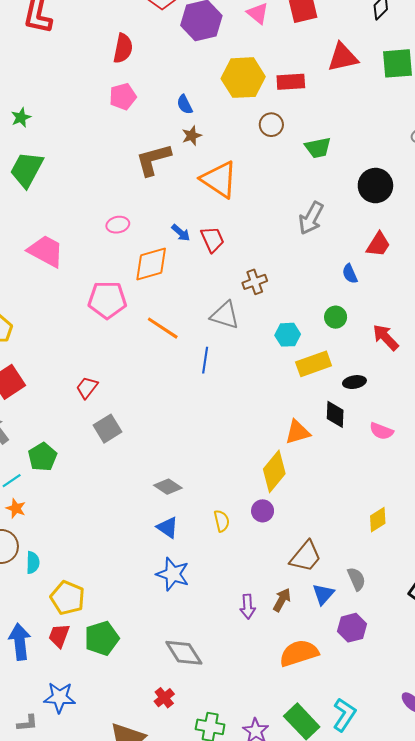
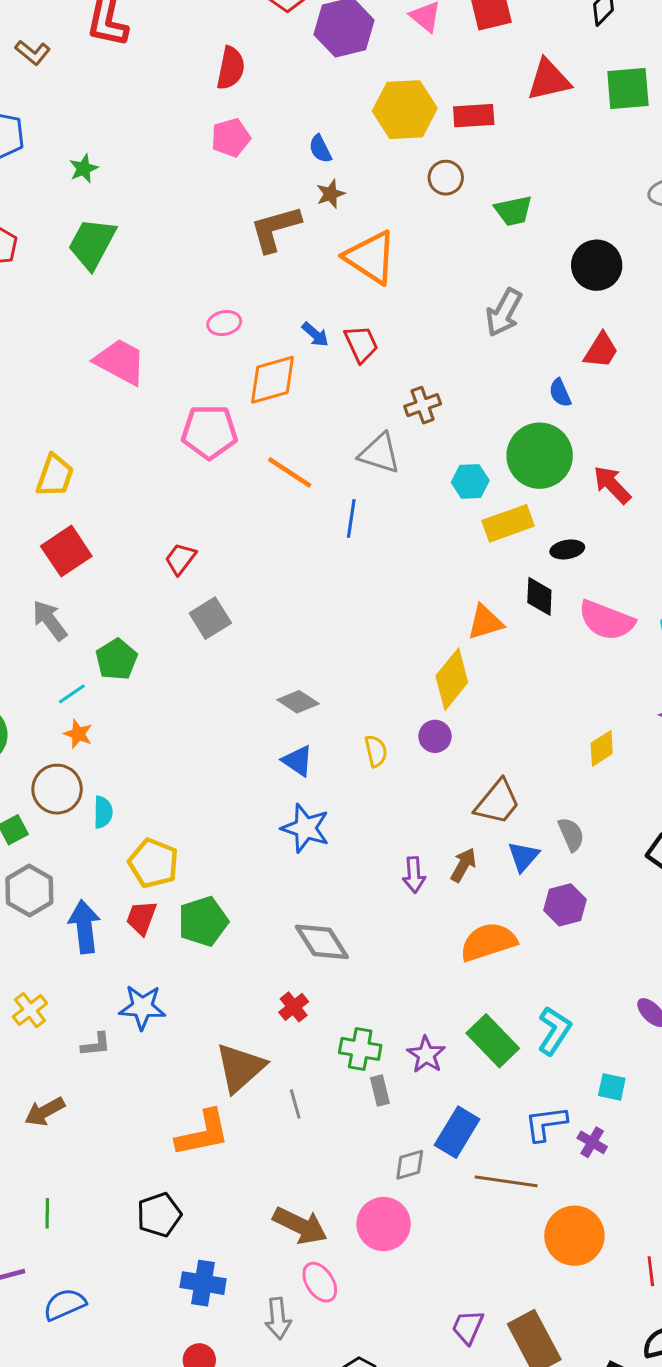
green circle: (336, 317) -> (540, 456), size x2.0
pink semicircle: (381, 431) -> (606, 620), size x1.6

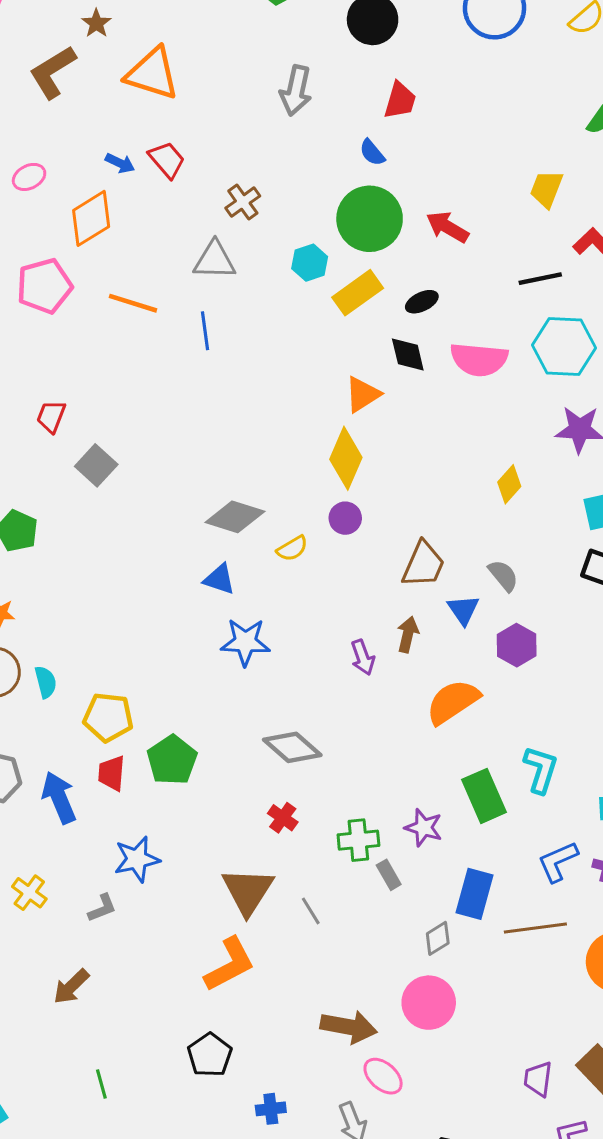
gray diamond: (298, 702) -> (235, 517), moved, size x1.4
yellow semicircle: (376, 751) -> (292, 548), turned 88
green rectangle: (493, 1041) -> (484, 796), turned 36
blue cross: (203, 1283) -> (271, 1109), size x0.7

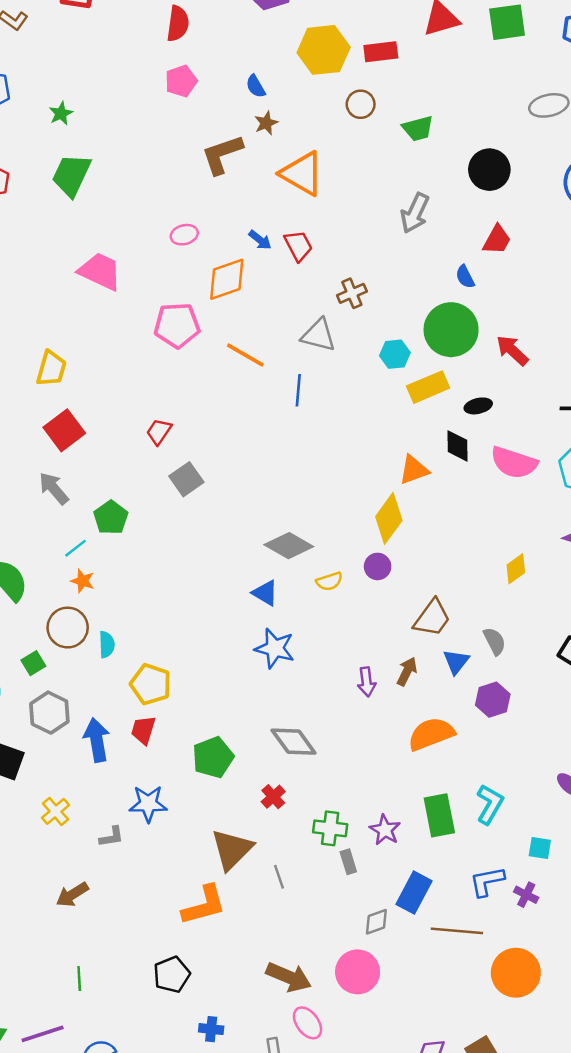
green pentagon: (172, 760) -> (213, 757), moved

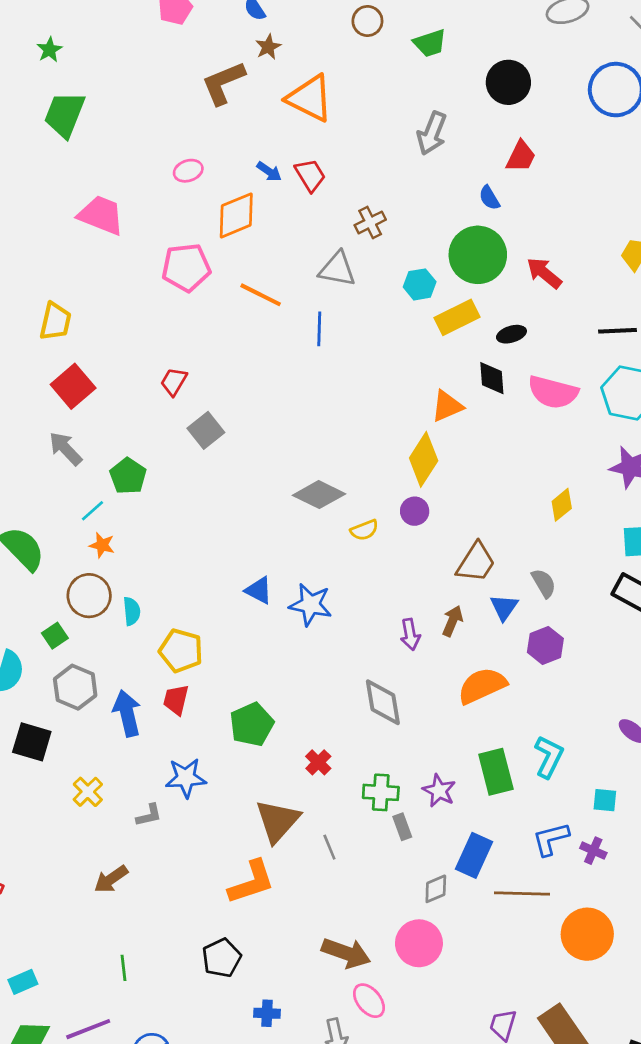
blue triangle: (265, 593) -> (259, 590), moved
gray diamond: (294, 742) -> (383, 702), moved, turned 30

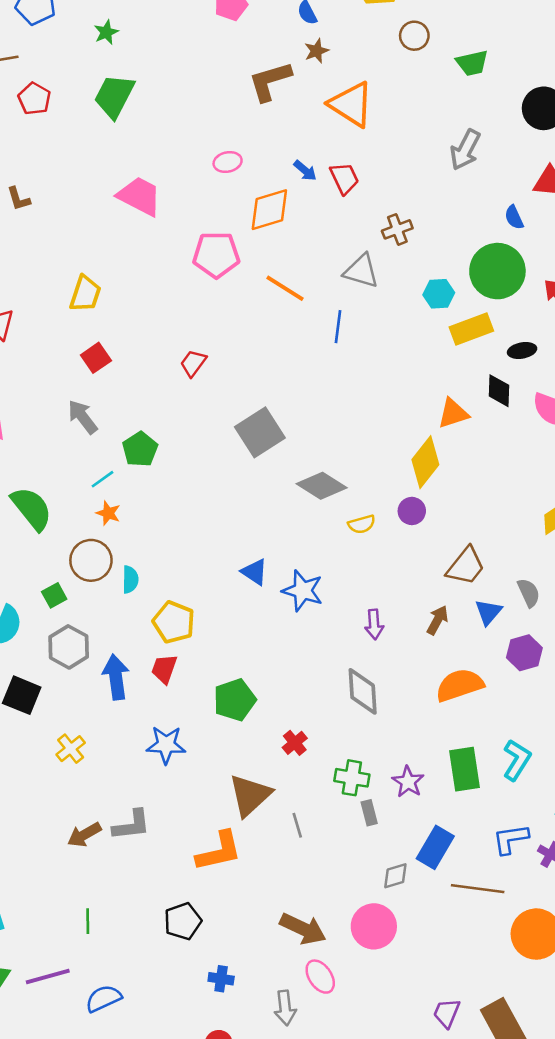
red square: (73, 386) -> (96, 358), size x0.7
gray square: (206, 430) -> (260, 432), moved, size x1.4
purple arrow: (410, 634) -> (374, 624), moved
gray L-shape: (149, 815) -> (131, 825), moved, size x1.5

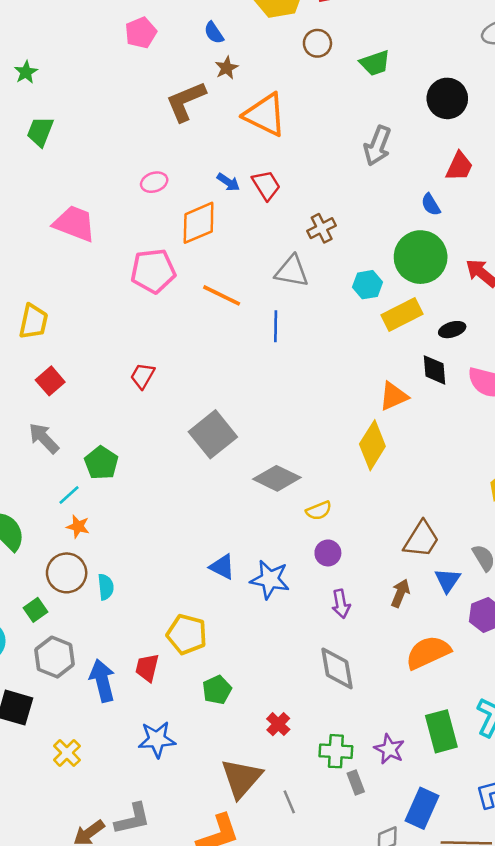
green trapezoid: (114, 96) -> (40, 132), size x0.7
purple circle: (412, 511) -> (328, 553), moved
yellow pentagon: (174, 622) -> (187, 634), moved
green pentagon: (235, 700) -> (217, 690), size x0.7

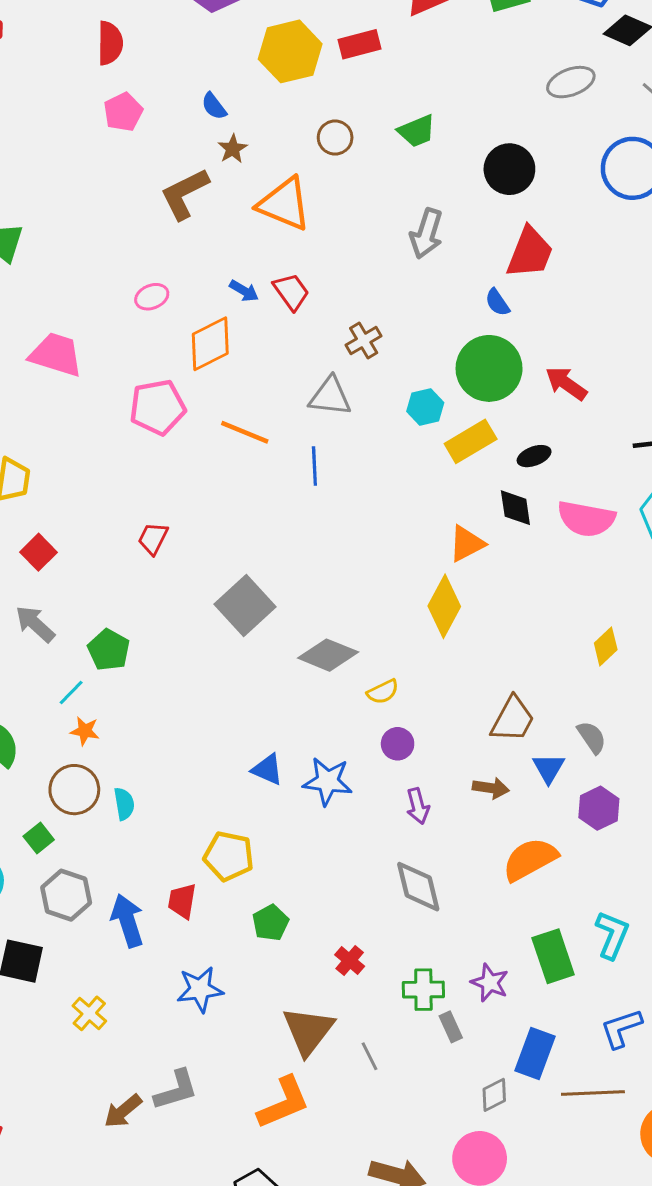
brown circle: (317, 43) -> (335, 138), moved
red trapezoid: (459, 166) -> (530, 253), size x1.4
brown arrow: (400, 593) -> (491, 788), turned 80

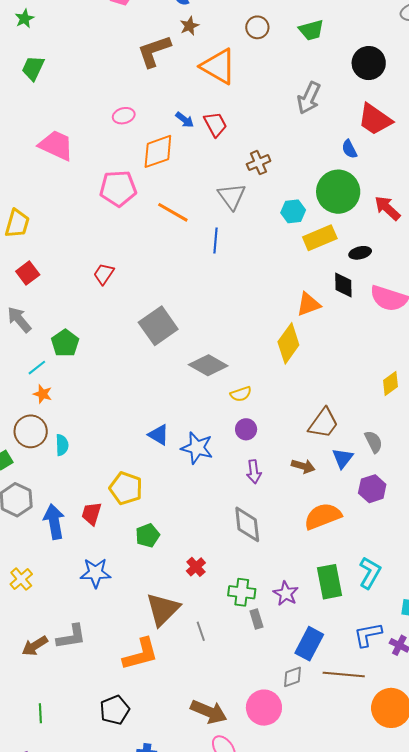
red trapezoid: (530, 253) -> (375, 119), turned 96
gray triangle: (330, 396) -> (232, 196), turned 40
gray diamond: (494, 1095) -> (293, 677), moved

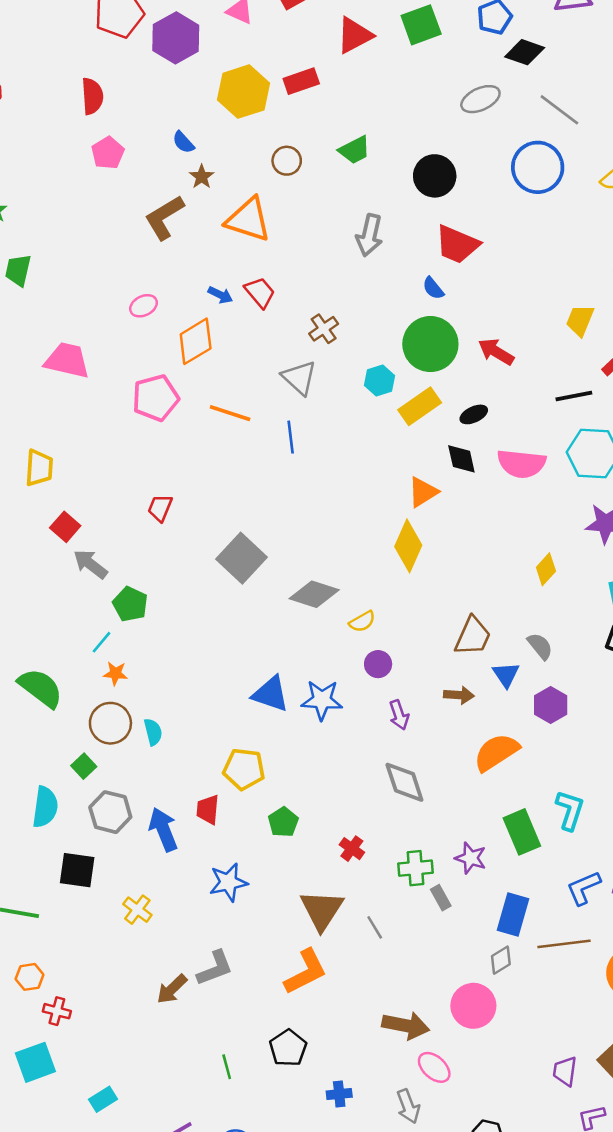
gray arrow: (19, 320) -> (90, 564), moved
blue triangle: (159, 435) -> (271, 694), size x1.4
green line: (40, 713) -> (227, 1067), moved

